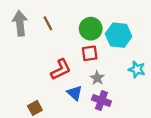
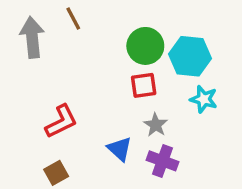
brown line: (48, 23) -> (73, 18), moved
red L-shape: (61, 69) -> (61, 121), moved
cyan star: (137, 69) -> (204, 99), moved

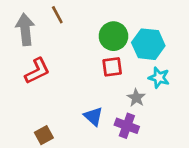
red L-shape: (61, 121) -> (37, 71), moved
gray star: (156, 125) -> (136, 98), moved

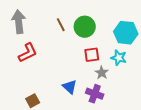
brown line: (57, 15) -> (61, 25), moved
cyan hexagon: (148, 44) -> (126, 33), moved
red square: (112, 67) -> (92, 55), moved

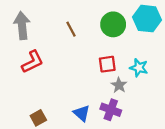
green circle: (85, 27) -> (113, 24), moved
cyan hexagon: (126, 33) -> (147, 19), moved
blue triangle: (70, 87) -> (82, 113), moved

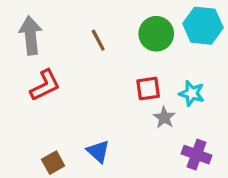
purple cross: (111, 110) -> (196, 155), moved
blue triangle: (82, 113) -> (98, 151), moved

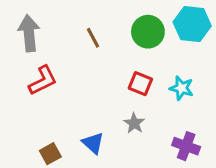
red square: (148, 89) -> (140, 84), turned 30
gray star: (164, 118) -> (134, 123), moved

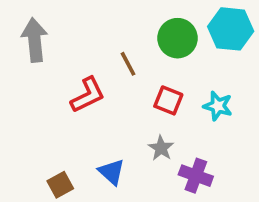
brown line: (93, 38) -> (128, 64), moved
red L-shape: (43, 80) -> (88, 95), moved
purple cross: (186, 146) -> (196, 176), moved

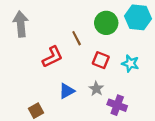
blue triangle: (112, 172) -> (67, 91), moved, turned 49

